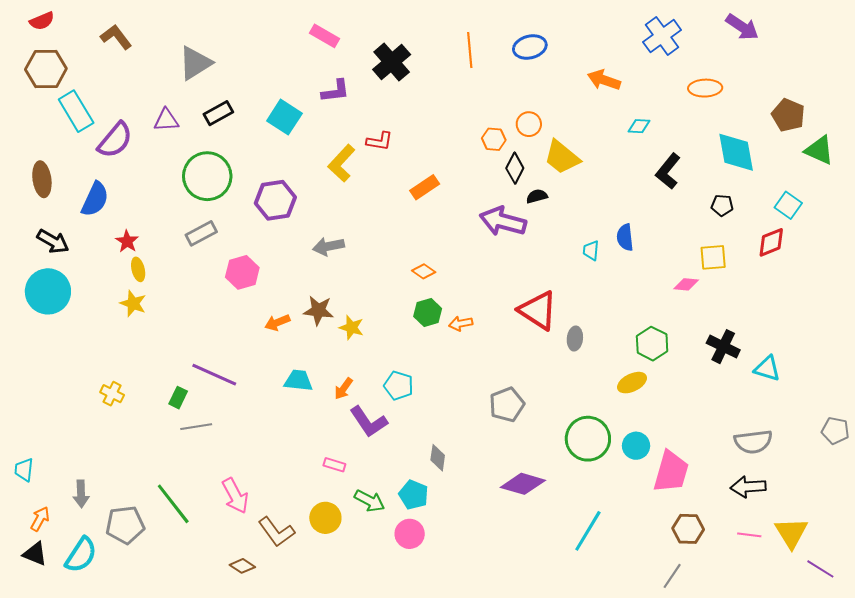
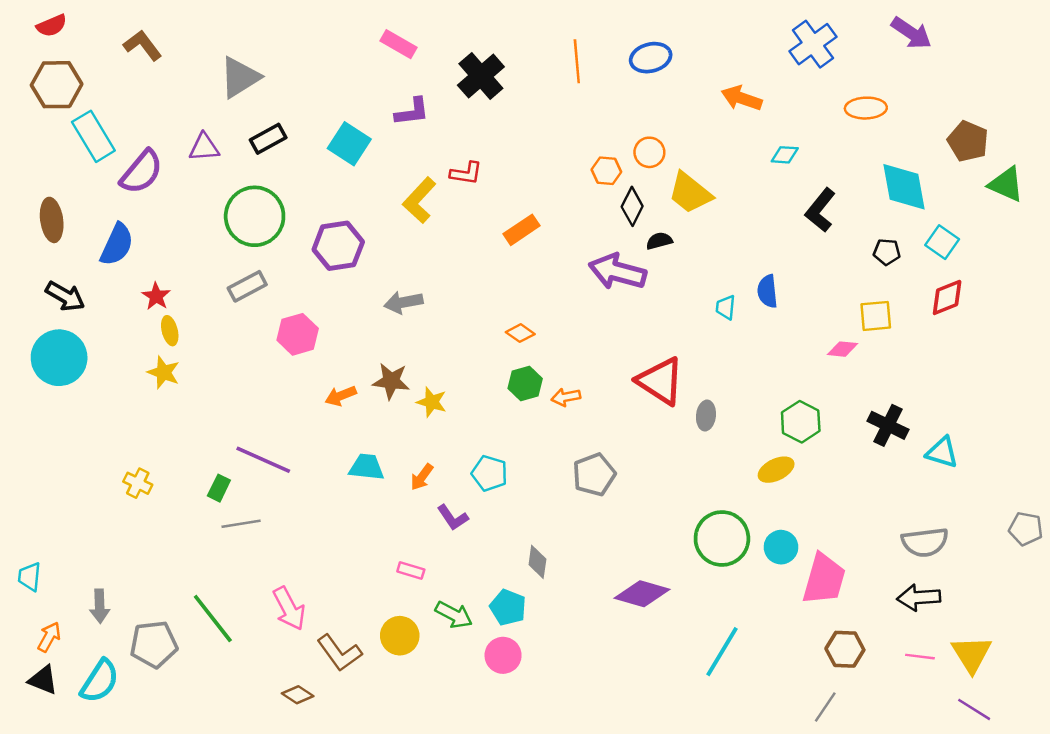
cyan square: (788, 205) -> (942, 242), moved
gray pentagon: (507, 405) -> (594, 475), moved
purple L-shape: (369, 422) -> (453, 518), size x0.7
purple line: (820, 569) -> (974, 709), moved

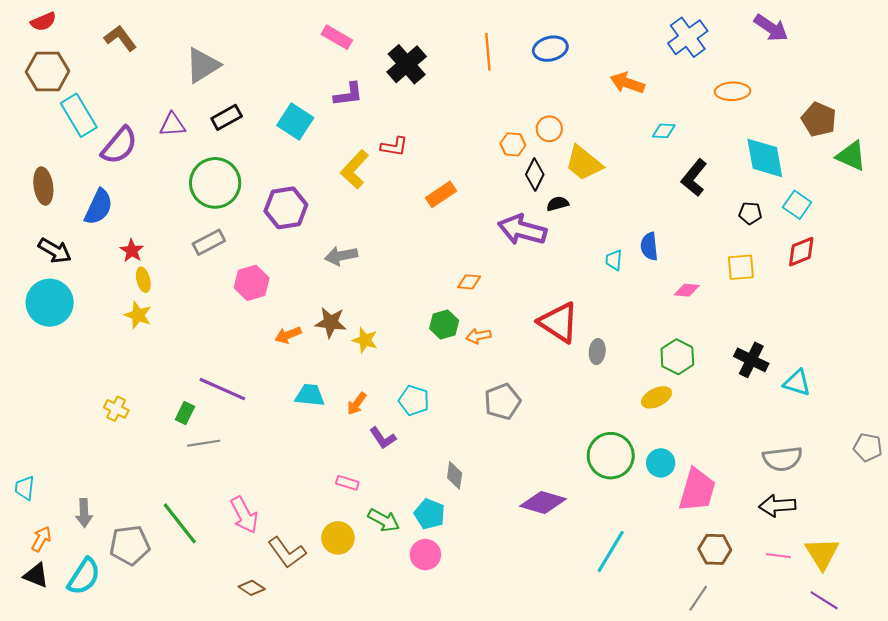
orange diamond: (520, 333) -> (469, 282), moved, turned -30
pink diamond: (842, 349) -> (687, 290), moved

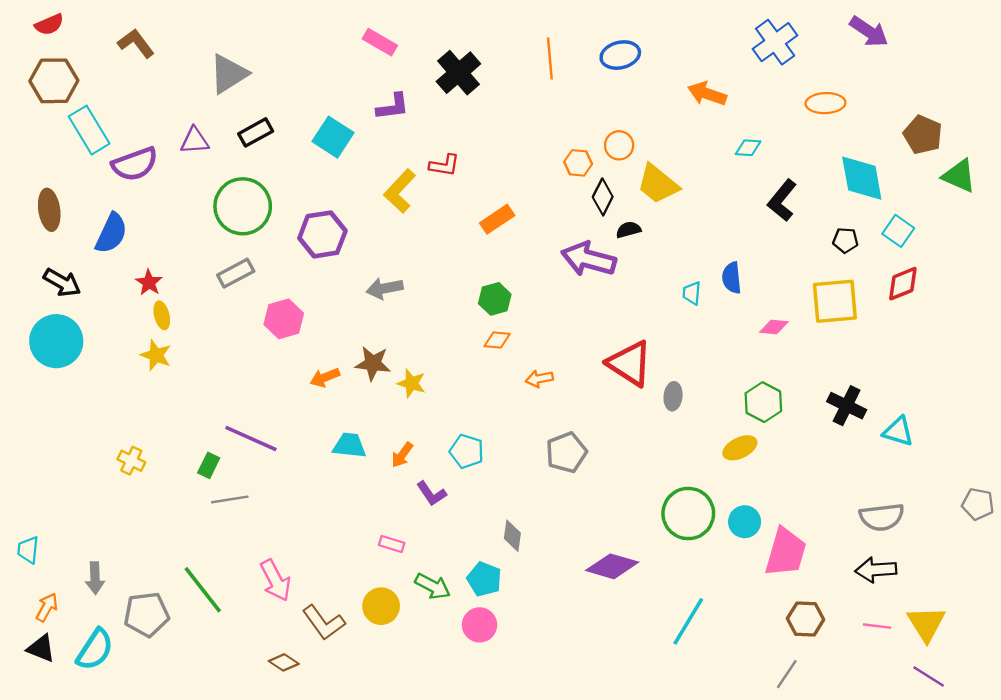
purple semicircle: (119, 145) -> (135, 164), turned 30
yellow square: (741, 267) -> (835, 301), size x1.5
orange diamond: (469, 282) -> (497, 340), moved
green hexagon: (444, 324) -> (495, 299), moved

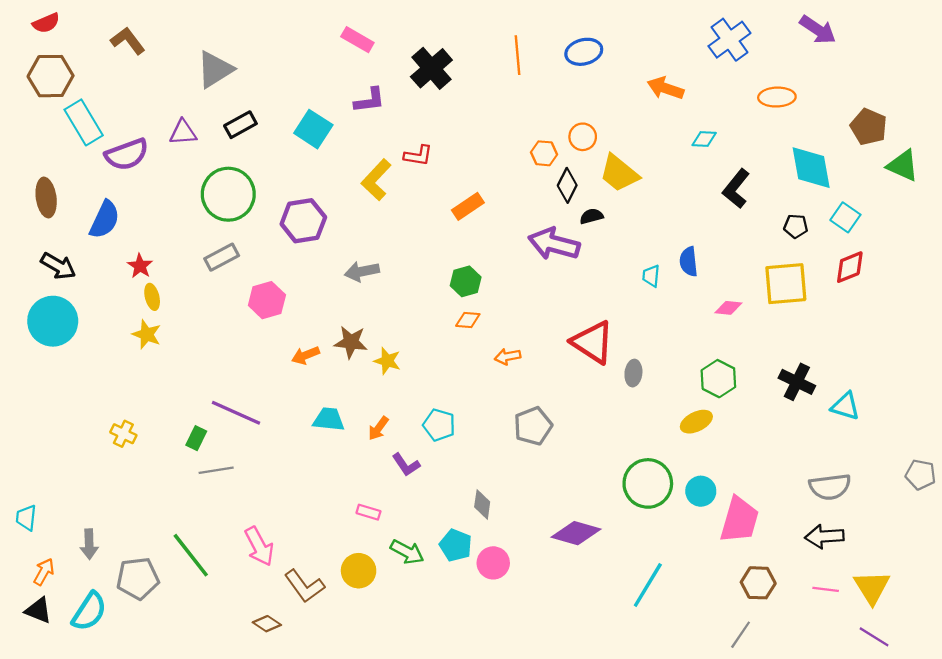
pink circle: (480, 625) -> (493, 563), moved

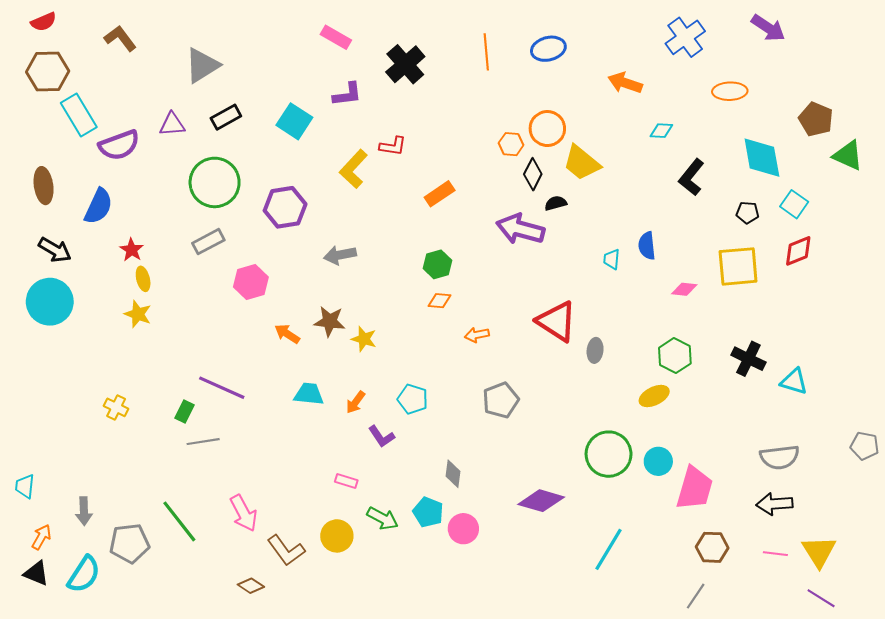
orange circle: (583, 137) -> (547, 129), size x1.4
orange arrow: (306, 355) -> (287, 334), turned 55

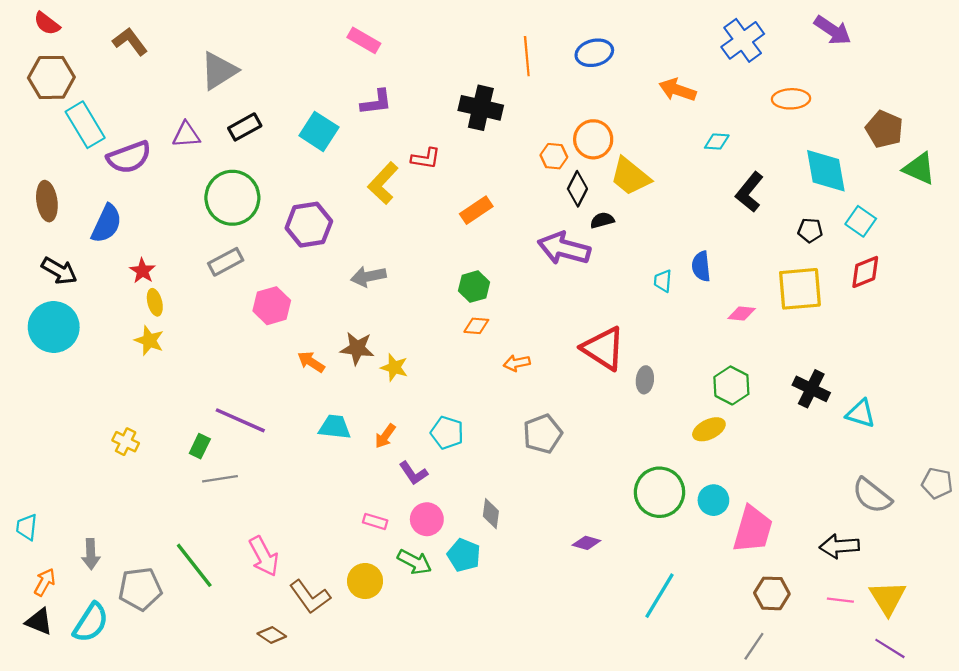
red semicircle: (44, 22) -> (47, 24), turned 60
black cross: (405, 64) -> (481, 108), moved, turned -36
gray semicircle: (780, 457) -> (872, 496), moved, turned 45
purple diamond: (541, 501) -> (586, 543), size x0.6
pink circle: (463, 529) -> (427, 519), moved

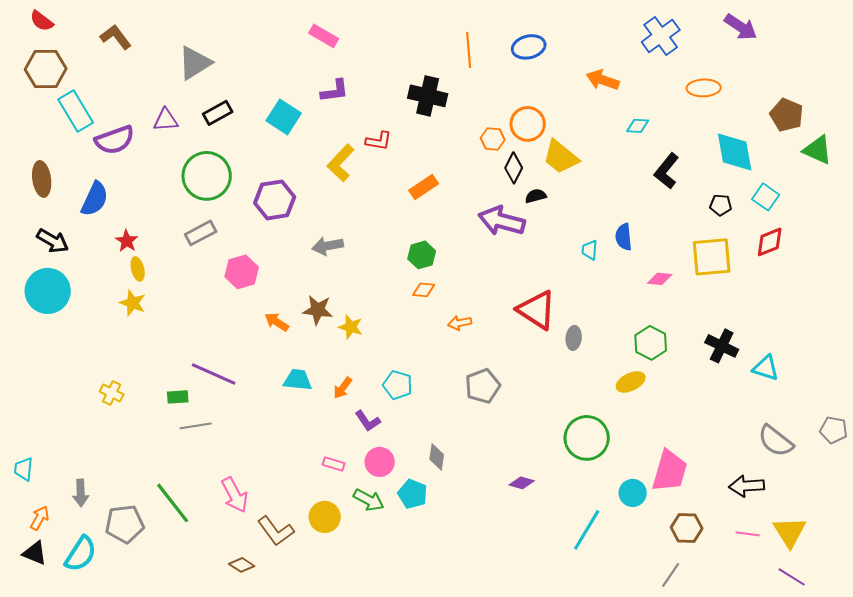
green rectangle: (200, 446) -> (178, 397), turned 60
cyan circle: (713, 500) -> (633, 493), moved

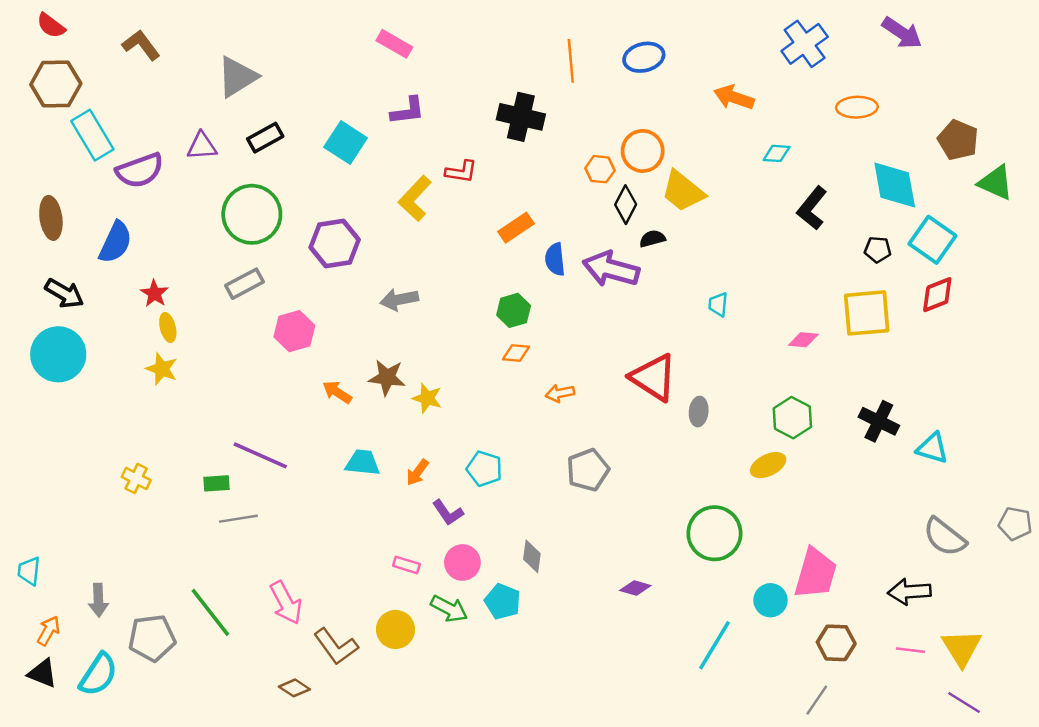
cyan square: (766, 197) -> (932, 240), size x1.4
blue semicircle: (624, 237) -> (555, 259), moved

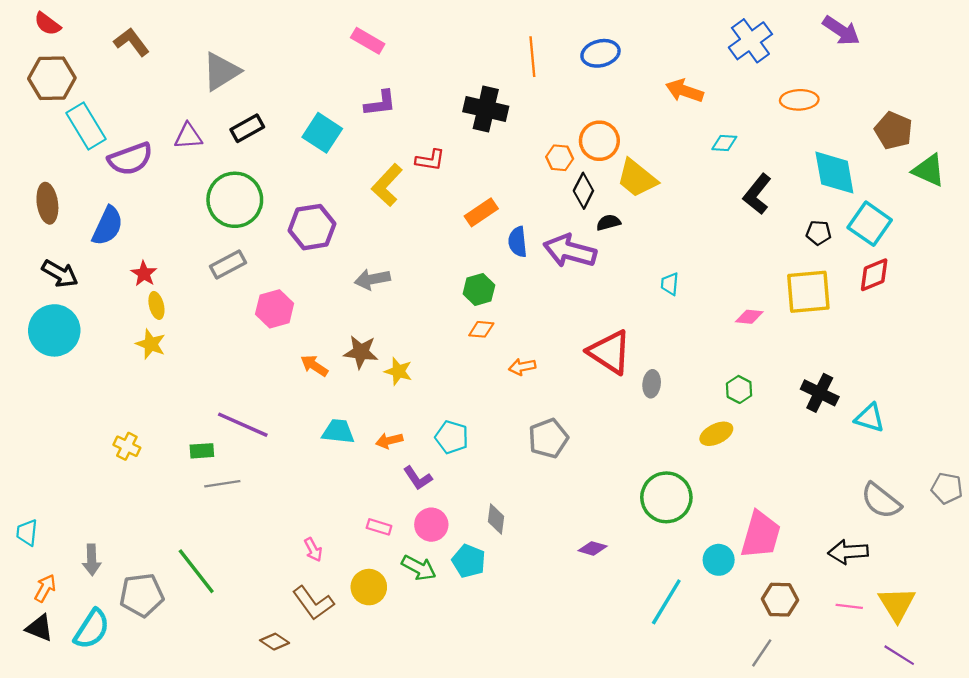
green hexagon: (792, 418) -> (739, 389), size x0.7
orange arrow: (417, 472) -> (389, 441), turned 40
pink arrow: (286, 603) -> (313, 550), moved, size x0.6

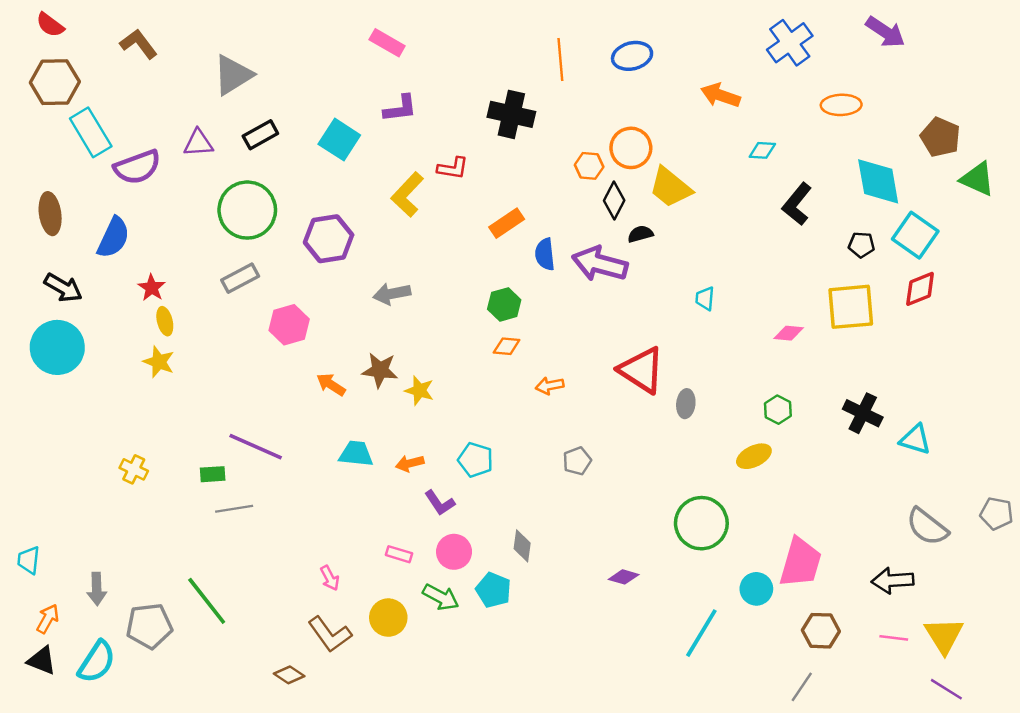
gray pentagon: (548, 438) -> (577, 461), size x0.7

